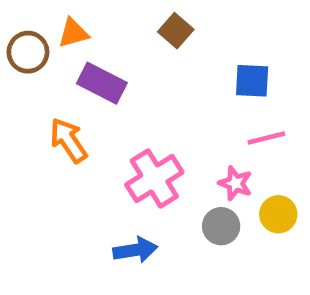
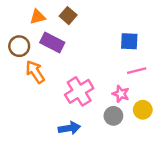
brown square: (176, 31) -> (68, 16), moved
brown circle: (28, 52) -> (19, 46), moved

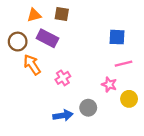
brown square: (68, 16) -> (62, 14), turned -32
pink cross: (79, 91) -> (63, 78), moved, size x0.6
gray circle: (113, 116) -> (88, 108), moved

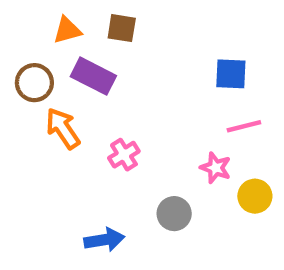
blue arrow: (63, 115) -> (104, 240), moved

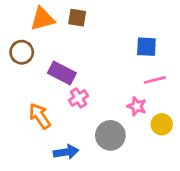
orange triangle: (67, 30) -> (42, 19), size x1.4
purple rectangle: (93, 76) -> (62, 73), moved
orange arrow: (63, 128) -> (40, 116), moved
gray circle: (174, 214) -> (110, 135), size x1.4

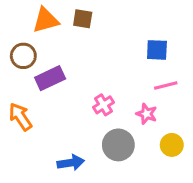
purple rectangle: (62, 73) -> (50, 78), moved, turned -52
pink cross: (79, 98) -> (103, 105), moved
orange arrow: (40, 116) -> (20, 117), moved
yellow circle: (162, 124) -> (172, 145), moved

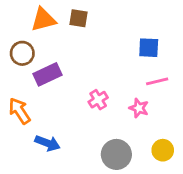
gray circle: (118, 145) -> (116, 154), moved
yellow circle: (172, 145) -> (163, 150), moved
blue arrow: (71, 163) -> (48, 143), moved, turned 30

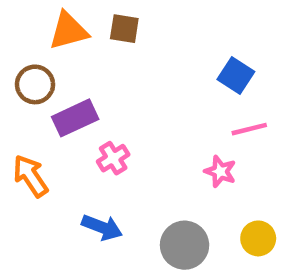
blue square: (149, 48) -> (236, 76), turned 30
pink cross: (98, 100) -> (113, 158), moved
blue arrow: (48, 143) -> (102, 227), moved

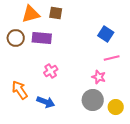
purple rectangle: (75, 118) -> (42, 38), moved, turned 30
orange arrow: (31, 176) -> (20, 90), moved
gray circle: (185, 245) -> (93, 100), moved

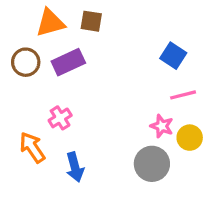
purple rectangle: (42, 38) -> (68, 62), turned -30
pink cross: (51, 71) -> (60, 118), moved
blue arrow: (46, 102) -> (75, 167), turned 54
yellow circle: (116, 107) -> (190, 138), moved

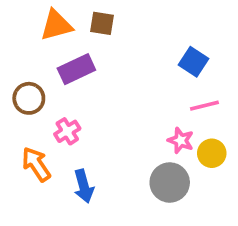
brown circle: (26, 62) -> (29, 98), moved

